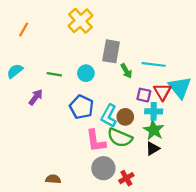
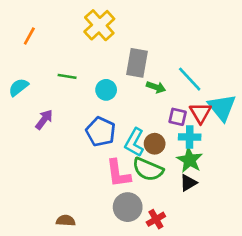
cyan line: (154, 64) -> (190, 79), turned 40
green arrow: (126, 71) -> (156, 87), turned -40
green line: (54, 74) -> (67, 76), moved

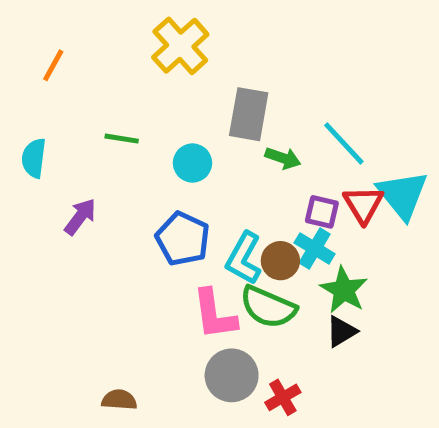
cyan semicircle: (19, 87) -> (34, 158), turned -45
cyan cross: (190, 137) -> (315, 248), moved, turned 30

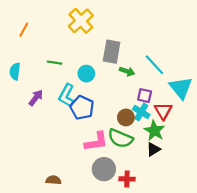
red triangle: (363, 205) -> (163, 111), moved
cyan L-shape: (244, 258) -> (67, 96), moved
pink L-shape: (214, 314) -> (96, 142), turned -90
red cross: (283, 397) -> (127, 179), turned 32

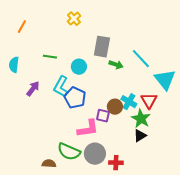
yellow cross: (81, 21) -> (74, 19), size x0.6
purple square: (145, 96) -> (103, 116), moved
green semicircle: (120, 138) -> (69, 152), moved

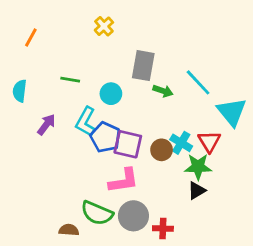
purple square: (103, 116) -> (128, 144), moved, size x1.5
green star: (141, 119) -> (198, 167), turned -30

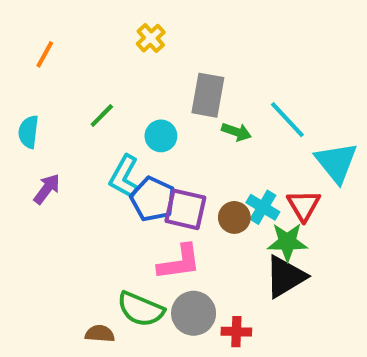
green line: (70, 80) -> (102, 116), turned -54
purple arrow: (46, 125) -> (47, 189), moved
black triangle: (197, 191) -> (285, 277), size x1.6

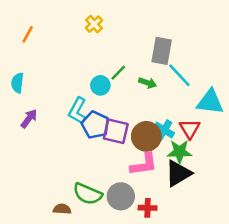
gray rectangle: (208, 95) -> (162, 51), moved
green line: (102, 116) -> (118, 73), moved
cyan triangle: (336, 162) -> (210, 102), turned -44
brown circle: (234, 217) -> (146, 136), size x1.5
pink L-shape: (179, 262) -> (144, 164), moved

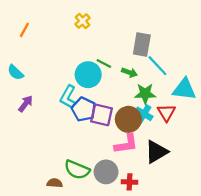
green line: (118, 73) -> (104, 63), turned 72
cyan semicircle: (17, 83) -> (15, 72), turned -54
cyan circle: (100, 85) -> (88, 75), size x1.5
green star: (179, 152) -> (145, 94), moved

